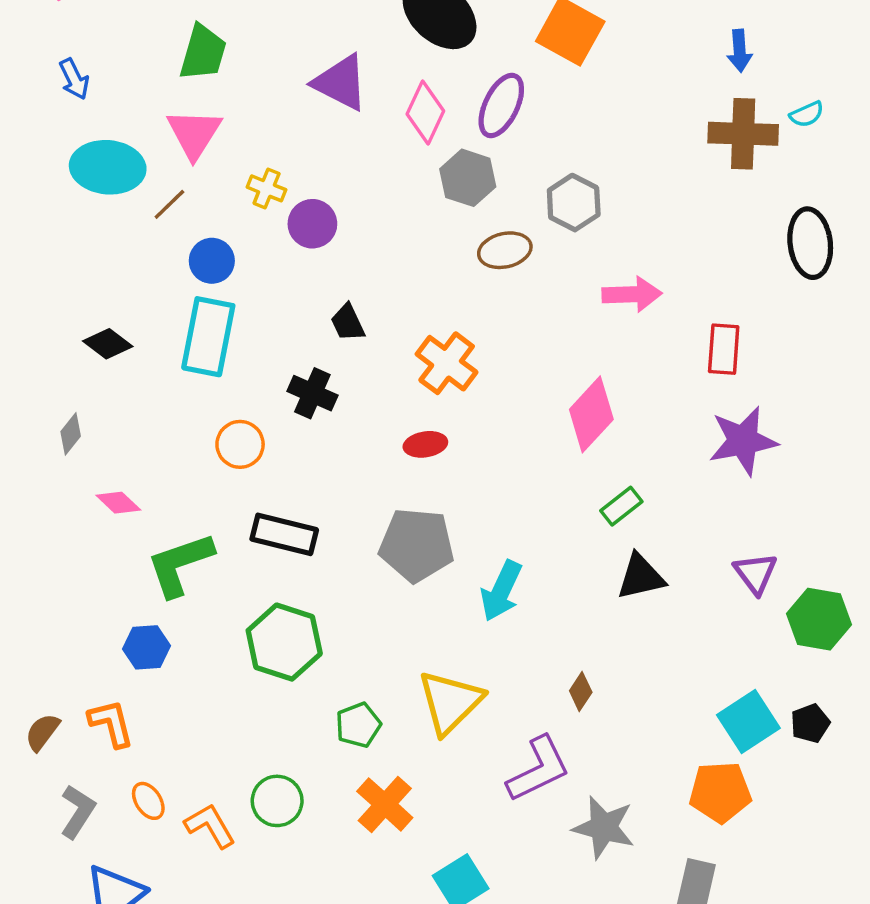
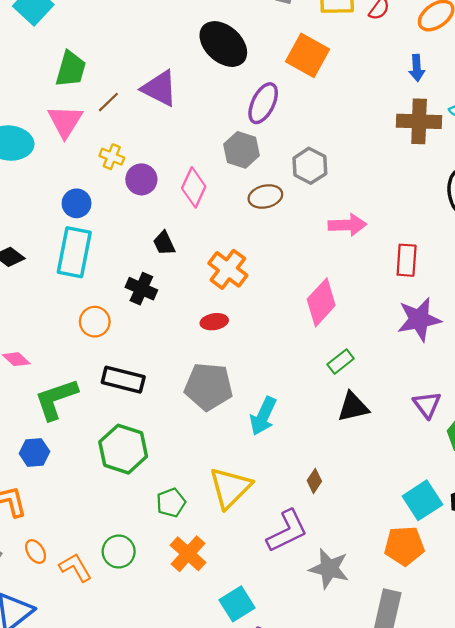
pink diamond: (425, 113) -> (194, 187), moved
brown line: (169, 204) -> (108, 102), moved

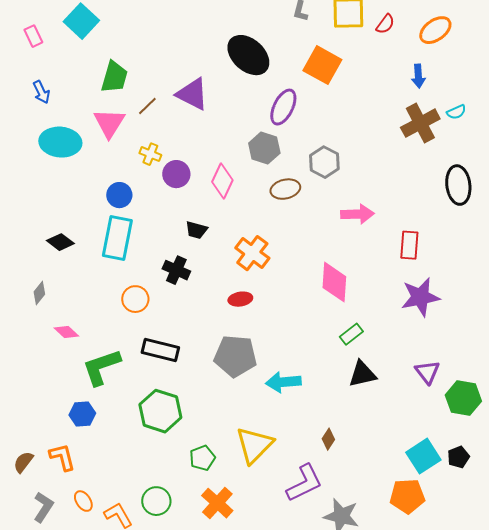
brown cross: (419, 121) -> (420, 123), turned -30
black trapezoid: (164, 243) -> (196, 230), turned -50
pink diamond: (321, 302) -> (334, 282), turned -39
cyan arrow: (263, 416) -> (283, 382), turned 60

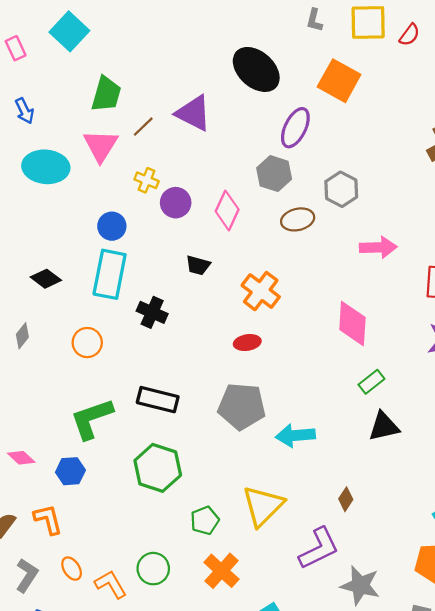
black cross: (176, 270) -> (152, 312), moved
orange circle: (135, 299) -> (87, 343), moved
pink diamond: (66, 332) -> (21, 458), moved

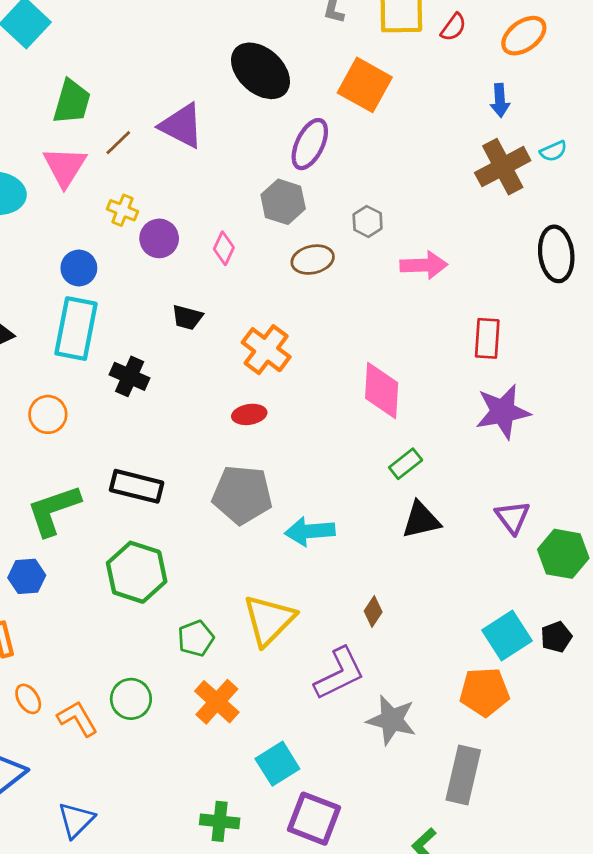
gray hexagon: (341, 189) -> (368, 222), size x0.7
pink diamond: (227, 210) -> (224, 248), size x0.7
pink arrow: (378, 247) -> (424, 265), moved

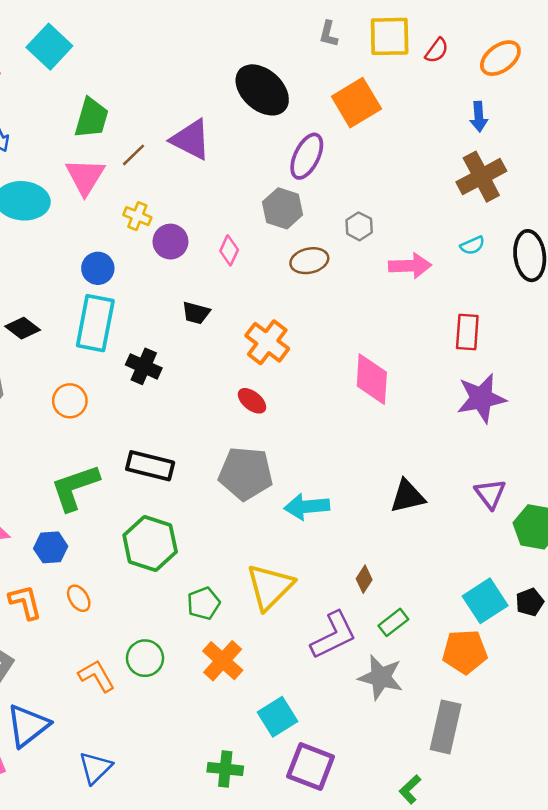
orange square: (365, 85) -> (356, 103), turned 30
cyan semicircle: (553, 151) -> (472, 245), moved
red ellipse: (249, 414) -> (252, 401), turned 48
green rectangle: (406, 464) -> (393, 622), moved
orange ellipse: (28, 699) -> (79, 598), moved

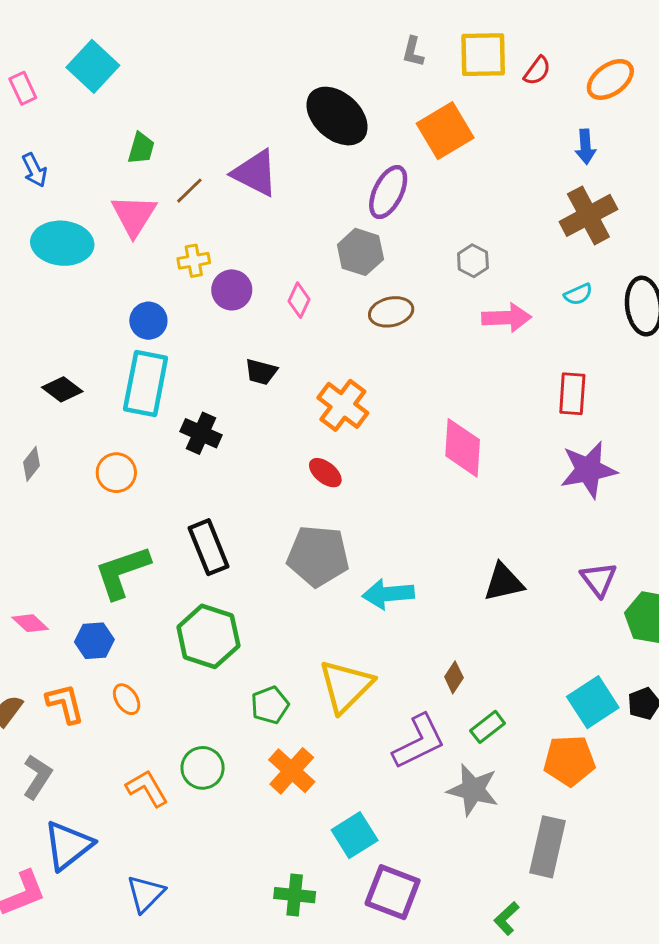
green trapezoid: (91, 118) -> (141, 148), size x0.7
yellow cross: (137, 216) -> (194, 261), turned -32
gray hexagon: (359, 226) -> (473, 261), moved
black rectangle: (150, 466) -> (208, 547), turned 54

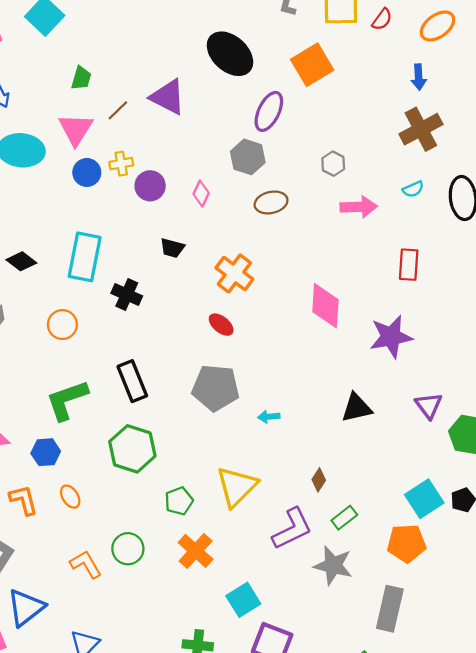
blue circle: (148, 321) -> (87, 172), moved
purple star: (588, 470) -> (391, 337), moved
cyan arrow: (388, 594) -> (269, 417), size x0.6

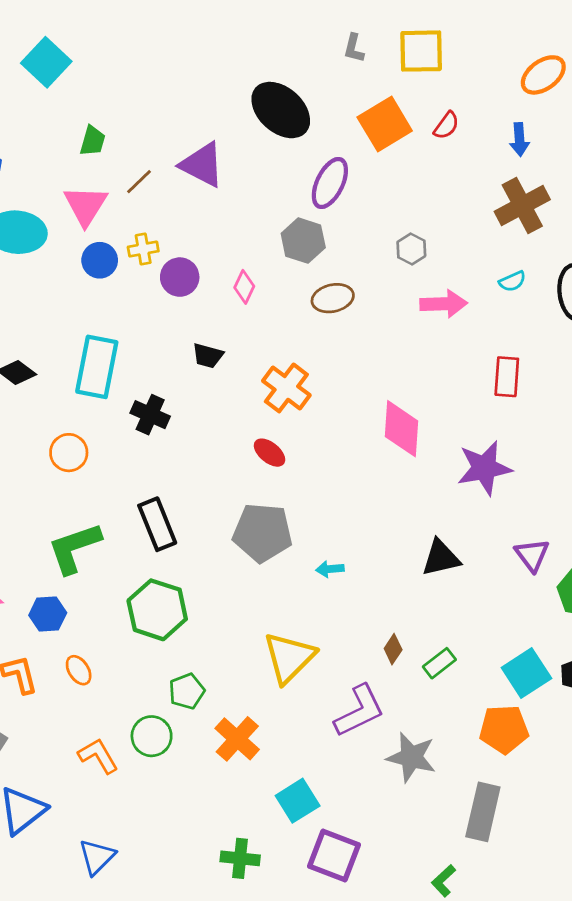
red semicircle: (382, 19) -> (446, 125), moved
green pentagon: (179, 501) -> (187, 691), moved
green rectangle: (344, 518) -> (439, 663), moved

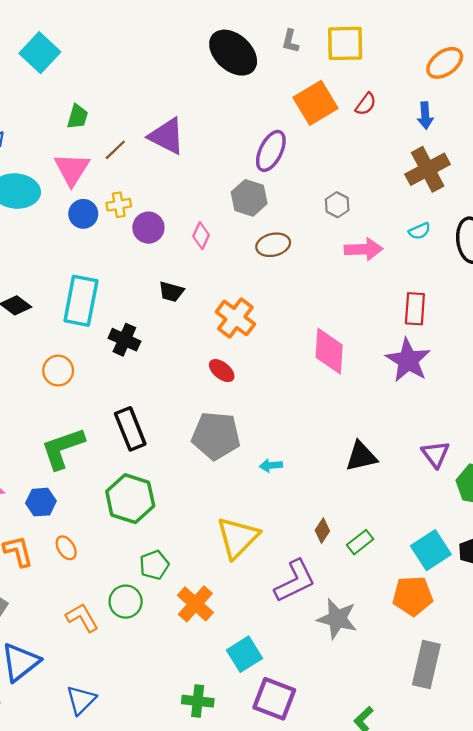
black ellipse: (281, 110) -> (233, 53), moved
purple star: (484, 468) -> (408, 360), moved, turned -30
gray rectangle: (483, 812) -> (426, 664), moved

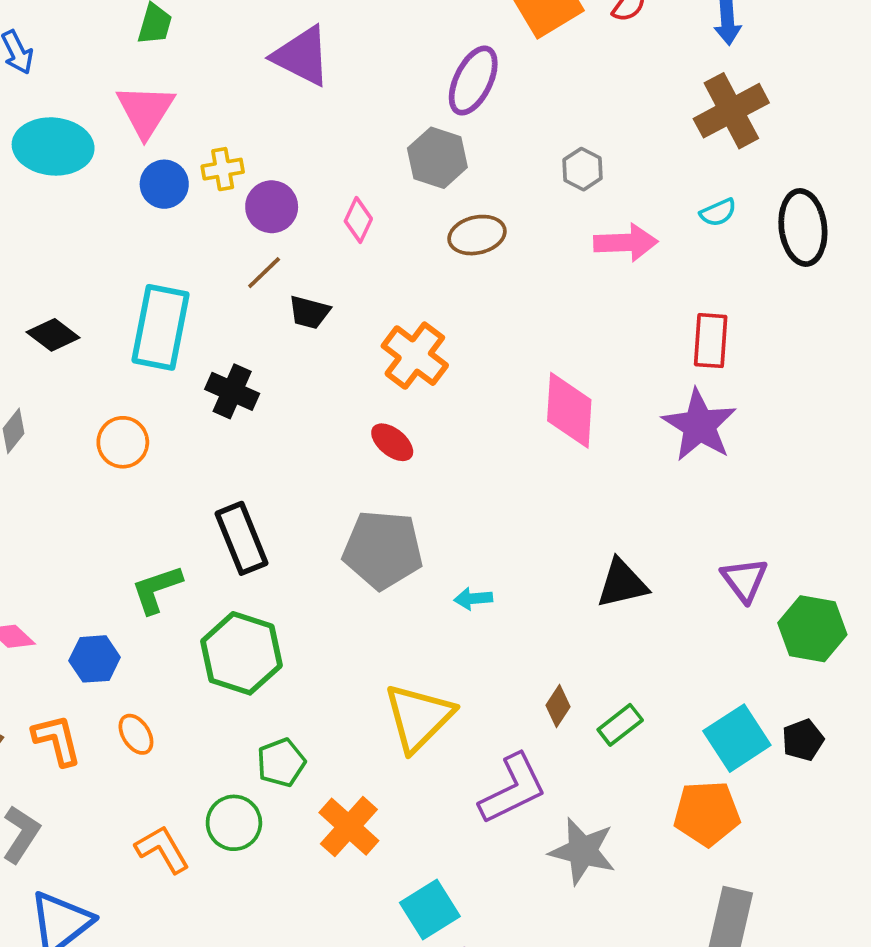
brown line: (115, 150) -> (264, 273), moved
green L-shape: (63, 448) -> (157, 589), moved, size x0.7

